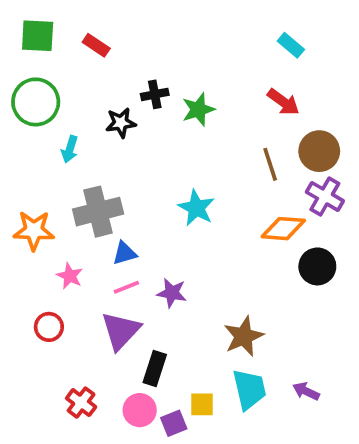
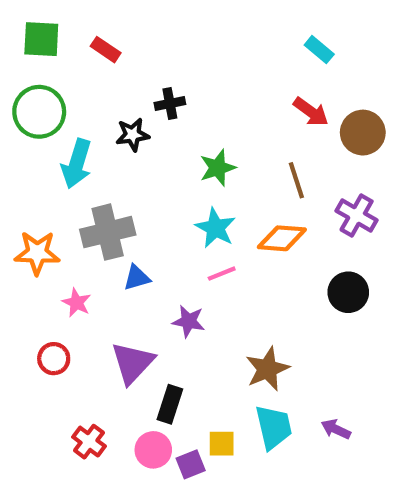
green star: (198, 110) -> (218, 168), moved
cyan arrow: (70, 149) -> (77, 164), size x1.6
brown circle: (319, 151) -> (363, 133), moved
orange diamond: (283, 229) -> (282, 238), moved
pink line: (126, 287) -> (222, 274), moved

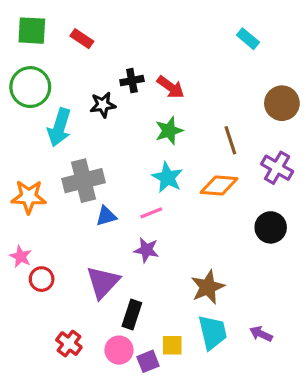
red arrow: (311, 112) -> (171, 87), moved
pink line: (222, 274) -> (151, 213), moved
pink star: (77, 303) -> (21, 256), moved

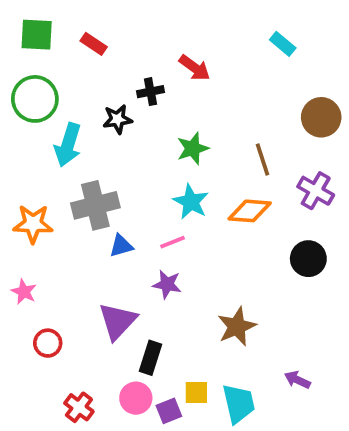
red arrow: (171, 87) -> (195, 68), moved
red circle: (42, 279) -> (48, 343), moved
cyan trapezoid: (213, 332) -> (239, 404), moved
red cross: (69, 344) -> (79, 407), moved

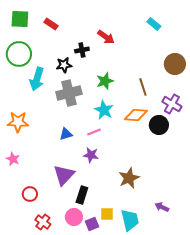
gray cross: (95, 205) -> (69, 93), moved
black circle: (308, 259) -> (159, 125), moved
red circle: (48, 343) -> (30, 194), moved

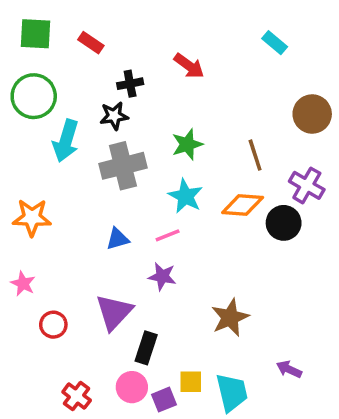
black cross: (82, 50) -> (130, 84), moved
red circle: (30, 194) -> (53, 325), moved

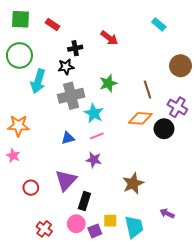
cyan star: (185, 196) -> (94, 113), moved
pink star: (23, 284) -> (13, 156), moved

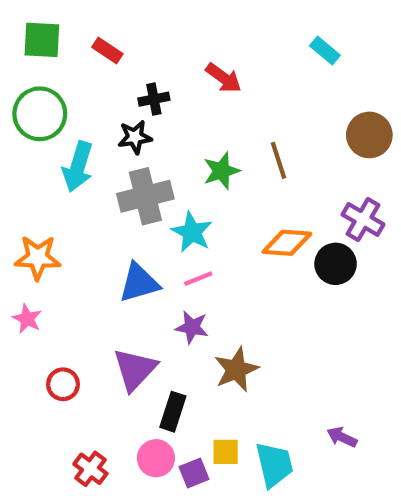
brown line: (147, 90) -> (279, 160), moved
blue triangle: (68, 138) -> (139, 283), size x1.5
brown star: (133, 183) -> (236, 369), moved

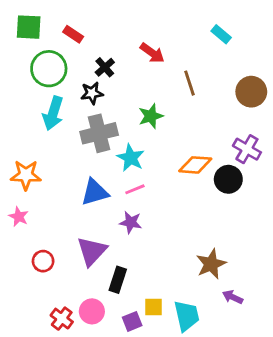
black cross: (154, 99) -> (105, 67), turned -30
green circle: (40, 114) -> (49, 69), moved
brown line: (279, 160) -> (190, 83), moved
brown star: (236, 369) -> (211, 264), moved
pink circle: (156, 458) -> (92, 311), moved

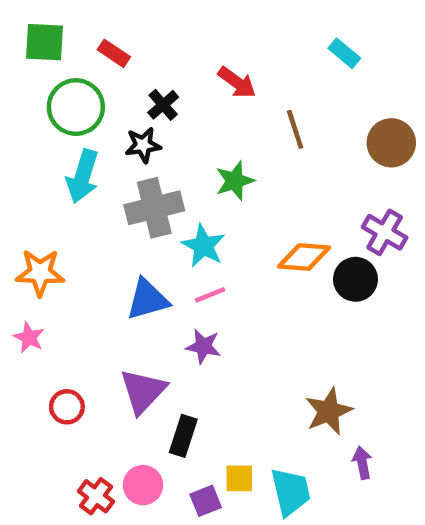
purple arrow: (233, 297) -> (362, 463), turned 54

